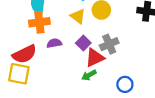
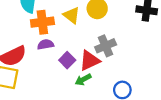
orange cross: (39, 22) -> (42, 22), moved
purple square: (83, 43) -> (67, 60), moved

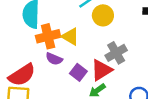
yellow triangle: (72, 15) -> (70, 37), moved
purple semicircle: (46, 44) -> (54, 59), turned -140

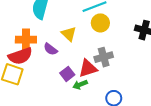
orange cross: (48, 36) -> (26, 40), moved
purple square: (78, 72) -> (67, 74), moved

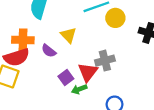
yellow circle: (100, 23) -> (115, 18), moved
red triangle: (88, 68) -> (88, 72), turned -36

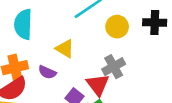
yellow circle: (115, 18) -> (117, 27), moved

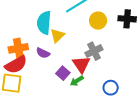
cyan semicircle: (23, 24) -> (44, 23), moved
yellow triangle: (65, 49) -> (57, 36), turned 42

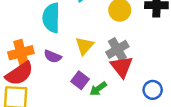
yellow triangle: (57, 36) -> (84, 46), moved
red triangle: (81, 64) -> (122, 67), moved
blue circle: (111, 88) -> (153, 90), moved

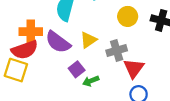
purple semicircle: (53, 56) -> (58, 42), size x1.6
red triangle: (122, 67) -> (134, 68), moved

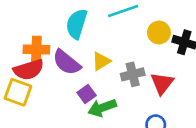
yellow circle: (128, 16) -> (159, 33), moved
red triangle: (134, 68) -> (162, 83), moved
green arrow: (91, 81) -> (102, 108), size x1.5

